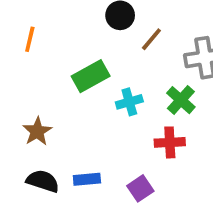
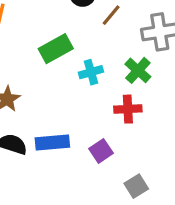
blue rectangle: (87, 179) -> (52, 143), size x1.4

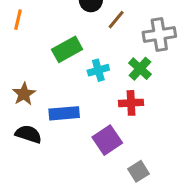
blue rectangle: (52, 143) -> (64, 113), moved
purple square: (101, 151) -> (107, 140), size x1.4

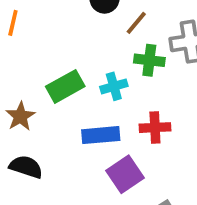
green rectangle: (67, 49) -> (65, 86), moved
green cross: (140, 69) -> (149, 60), moved, turned -35
blue rectangle: (64, 113) -> (101, 135), moved

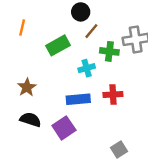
brown line: (136, 23) -> (91, 31), moved
green rectangle: (65, 86) -> (58, 45), moved
purple square: (125, 174) -> (64, 128), moved

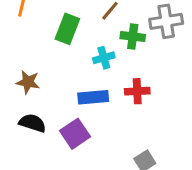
green rectangle: (58, 45) -> (67, 29), turned -40
brown star: (27, 87) -> (28, 82), turned -30

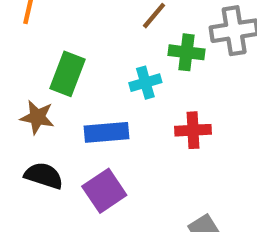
green rectangle: (67, 29) -> (68, 74), moved
blue rectangle: (93, 97) -> (106, 132), moved

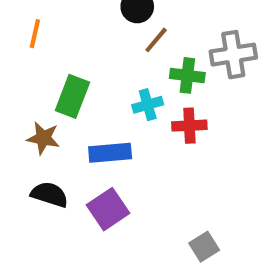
red cross: (193, 130) -> (189, 126), moved

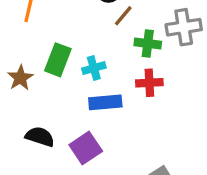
cyan cross: (148, 105) -> (94, 68), moved
brown star: (43, 138) -> (20, 78), moved, turned 30
blue rectangle: (110, 153) -> (105, 102), moved

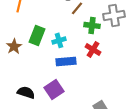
red cross: (149, 83) -> (93, 49), turned 35
black semicircle: (40, 137) -> (26, 92), moved

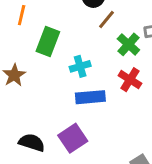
green cross: (92, 25) -> (128, 44), turned 35
green rectangle: (37, 35) -> (48, 41), moved

